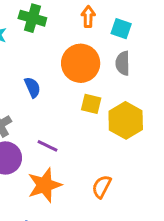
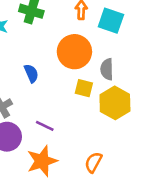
cyan square: (121, 29) -> (111, 21), size x1.4
gray semicircle: (123, 63) -> (107, 69), moved

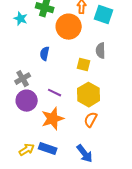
orange circle: (74, 52) -> (69, 27), moved
blue semicircle: (31, 73) -> (45, 54), turned -144
yellow hexagon: (115, 103) -> (89, 95), moved

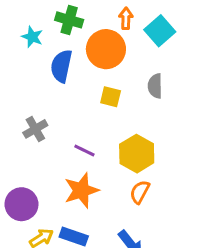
cyan square: (104, 15) -> (160, 31), turned 30
blue semicircle: (45, 54) -> (61, 66), moved, size x1.5
yellow square: (84, 65) -> (111, 97), moved
purple circle: (27, 101) -> (21, 204), moved

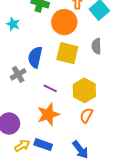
cyan star: (32, 37) -> (13, 24), moved
blue semicircle: (61, 66) -> (35, 57), moved
yellow square: (111, 97) -> (67, 53), size x1.6

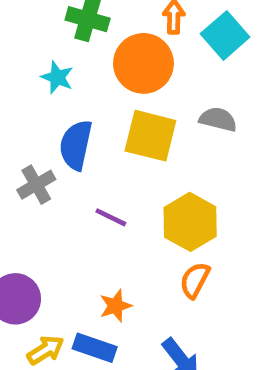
cyan star: (13, 24) -> (57, 77), moved
gray semicircle: (96, 46) -> (218, 119), turned 105
orange star: (48, 114) -> (116, 306), moved, size x0.6

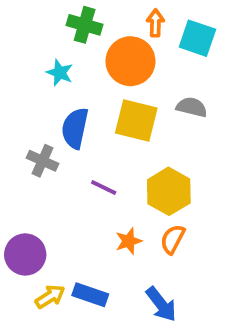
cyan square: (225, 35) -> (197, 38), turned -30
gray cross: (36, 185) -> (42, 161), turned -36
orange star: (116, 306) -> (129, 241), moved

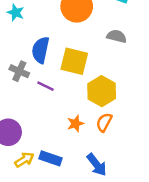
cyan star: (60, 73) -> (16, 13), moved
yellow square: (136, 121) -> (74, 61), moved
purple line: (104, 188) -> (46, 86), moved

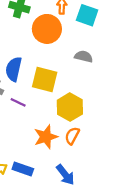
orange star: (75, 124) -> (46, 137), size x1.5

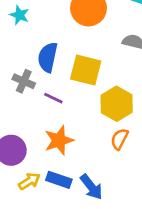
orange star: (46, 137) -> (59, 140), moved
blue arrow: (65, 175) -> (91, 187), moved

